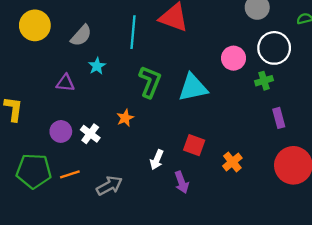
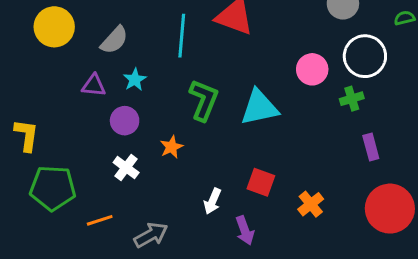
purple triangle: (65, 83) -> (94, 85), moved
purple circle: (61, 131) -> (125, 121), moved
green pentagon: (34, 171) -> (53, 188), moved

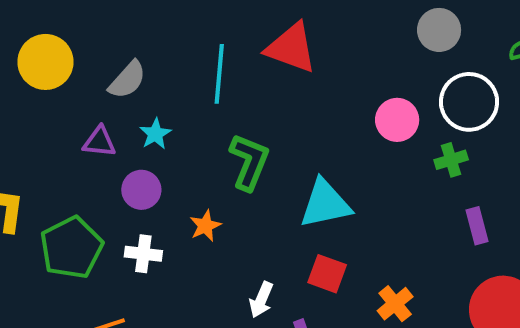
cyan triangle: (259, 107) -> (325, 204), moved
white cross: (126, 168) -> (143, 254), turned -30
green pentagon: (53, 188) -> (71, 248), moved, turned -30

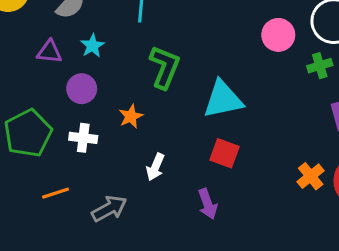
white arrow: (261, 300) -> (155, 167), moved
orange cross: (395, 304) -> (311, 176), moved

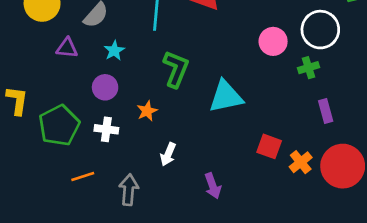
purple triangle: (49, 52) -> (67, 48), moved
red square: (225, 153) -> (269, 146), moved
gray arrow: (109, 208) -> (129, 190), turned -56

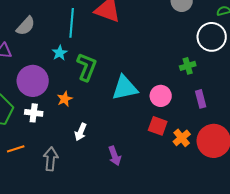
white circle: (320, 30) -> (212, 37), moved
pink circle: (273, 41) -> (161, 96), moved
cyan star: (114, 51) -> (60, 53), moved
purple circle: (105, 87) -> (33, 81), size x1.6

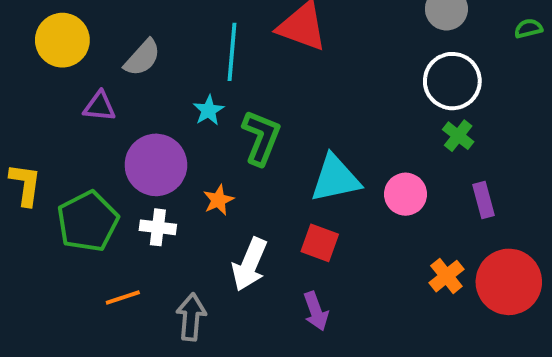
white circle: (212, 37) -> (452, 81), moved
green cross: (188, 66) -> (458, 136), turned -35
red square: (158, 126) -> (320, 243), moved
white arrow: (81, 132) -> (250, 264), size x1.5

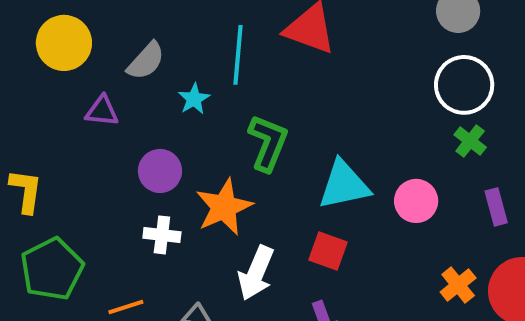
cyan star: (209, 110) -> (194, 99), moved
purple circle: (156, 165) -> (160, 171), size x0.7
orange star: (218, 200) -> (224, 207), size x1.8
green pentagon: (88, 221) -> (52, 269), moved

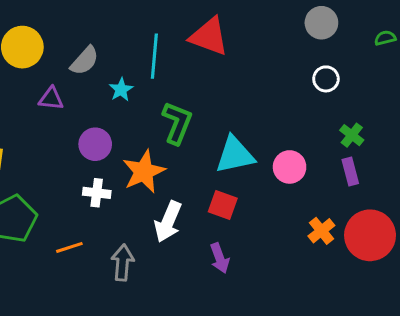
white circle: (464, 85) -> (326, 79), size x0.6
green cross: (470, 141) -> (352, 135), moved

